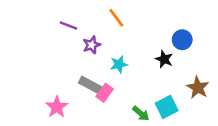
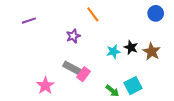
purple line: (68, 26) -> (29, 21), moved, turned -40
blue circle: (182, 40) -> (156, 13), moved
cyan star: (119, 64) -> (113, 52), moved
brown star: (198, 88) -> (152, 52), moved

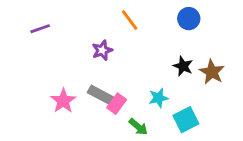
blue circle: (156, 13) -> (189, 19), moved
cyan star: (113, 52) -> (158, 98), moved
pink star: (45, 86) -> (63, 101), moved
green arrow: (112, 91) -> (138, 127), moved

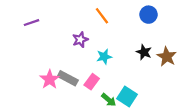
gray rectangle: (101, 95) -> (68, 78), moved
cyan star: (158, 98) -> (104, 57), moved
cyan square: (186, 120) -> (127, 96), moved, turned -30

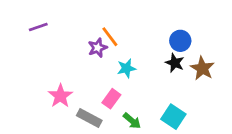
blue circle: (148, 15) -> (180, 41), moved
orange line: (102, 16) -> (110, 37), moved
gray rectangle: (68, 78) -> (89, 118), moved
cyan square: (127, 96) -> (173, 117), moved

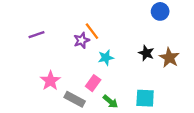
purple line: (38, 27) -> (36, 35), moved
blue circle: (180, 41) -> (160, 11), moved
cyan square: (173, 117) -> (145, 98), turned -30

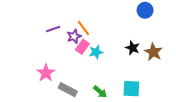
purple line: (36, 35) -> (53, 29), moved
pink rectangle: (93, 83) -> (82, 47), moved

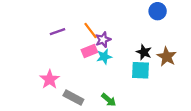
purple star: (74, 36) -> (103, 40), moved
pink rectangle: (82, 47) -> (89, 51), turned 32
cyan square: (131, 89) -> (141, 70), moved

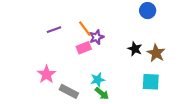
cyan star: (104, 57) -> (98, 80), moved
cyan square: (141, 70) -> (151, 82), moved

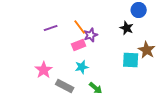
black star: (135, 49) -> (127, 28), moved
cyan star: (98, 80) -> (82, 67), moved
cyan square: (151, 82) -> (131, 60), moved

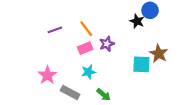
black star: (127, 28) -> (137, 21), moved
purple star: (91, 35) -> (107, 44), moved

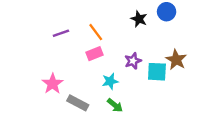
black star: (137, 21) -> (139, 19), moved
purple star: (107, 44) -> (133, 61), moved
cyan star: (88, 72) -> (110, 81), moved

